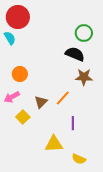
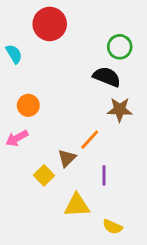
red circle: (18, 17) -> (50, 24), moved
brown triangle: (41, 102) -> (67, 158), moved
yellow square: (23, 117) -> (44, 175), moved

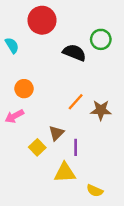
black semicircle: (107, 77) -> (74, 53), moved
brown star: (120, 110) -> (101, 110), moved
orange line: (90, 140) -> (76, 102), moved
purple line: (104, 175) -> (76, 147), moved

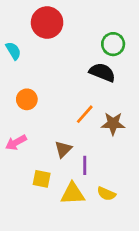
black semicircle: (74, 53) -> (102, 72), moved
pink arrow: (14, 116) -> (16, 142), moved
yellow square: (37, 147) -> (42, 179), moved, turned -35
yellow semicircle: (95, 191) -> (106, 194), moved

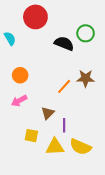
black semicircle: (102, 72) -> (64, 44), moved
brown star: (113, 124) -> (86, 78), moved
pink arrow: (16, 142) -> (19, 101), moved
yellow semicircle: (106, 194) -> (80, 147), size x1.5

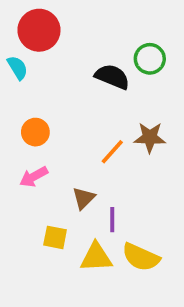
red circle: (35, 17) -> (39, 30), moved

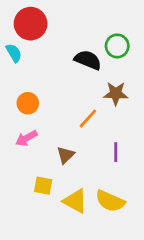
brown star: (150, 137) -> (116, 93), moved
purple line: (112, 220) -> (116, 152), moved
yellow triangle: (96, 257) -> (75, 201), turned 32

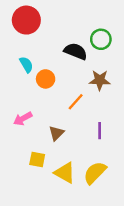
cyan semicircle: (14, 53) -> (26, 65), moved
orange circle: (28, 103) -> (46, 79), moved
yellow semicircle: (110, 201) -> (95, 173), turned 110

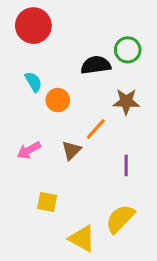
black semicircle: (76, 51) -> (96, 65), turned -30
brown triangle: (56, 133) -> (71, 150), moved
yellow triangle: (65, 173) -> (82, 239), moved

